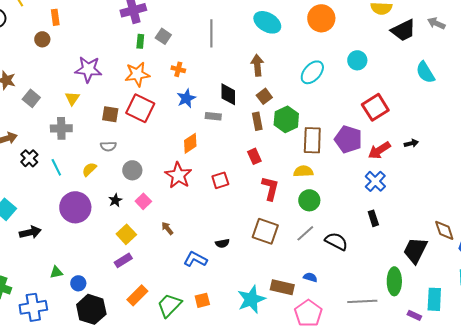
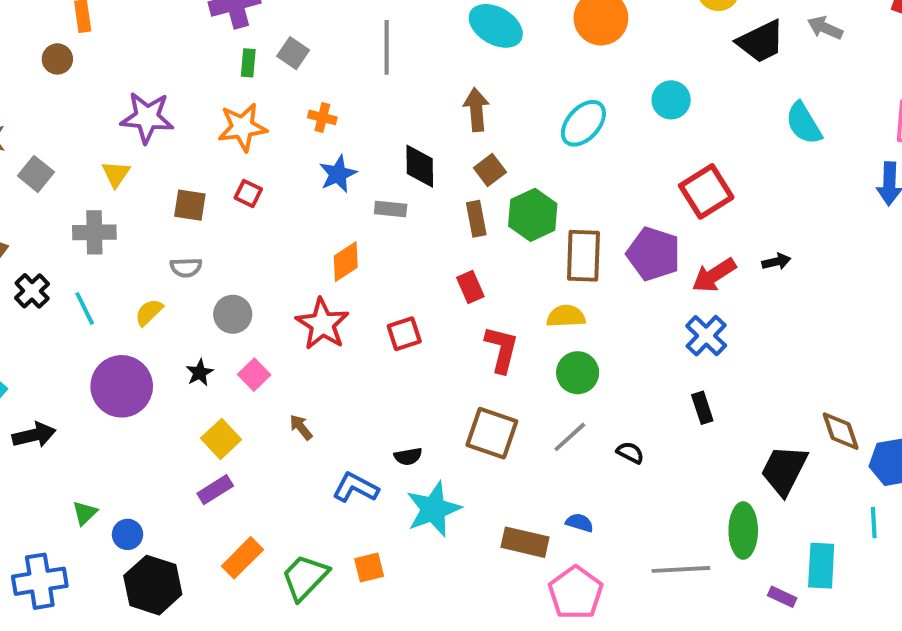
red square: (140, 108) -> (248, 193), size x0.5
black semicircle: (336, 241) -> (630, 453), size x0.6
green triangle: (56, 272) -> (85, 513), turned -32
cyan star: (251, 299) -> (433, 509), moved

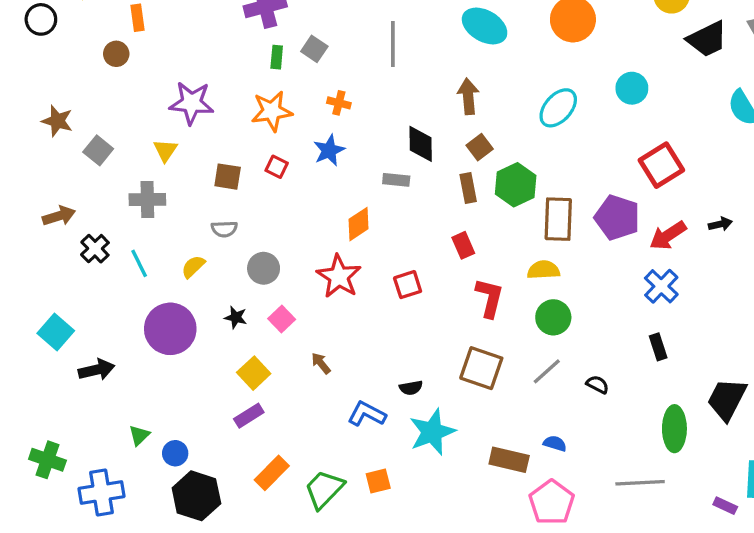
blue star: (338, 174) -> (329, 150), moved
black star: (200, 373) -> (236, 317), turned -30
green ellipse: (743, 531) -> (674, 429), moved

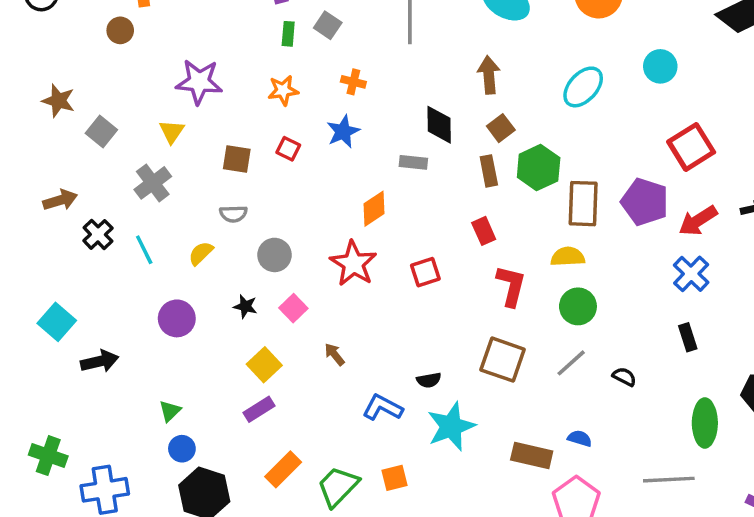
orange star: (272, 111) -> (283, 90), size x0.7
gray cross: (147, 199) -> (153, 183), turned -36
purple circle: (170, 329) -> (177, 318), size x0.7
green triangle: (139, 435) -> (170, 411), moved

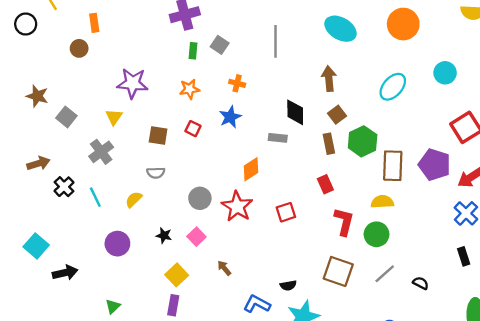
gray circle: (275, 255) -> (200, 198), moved
green circle: (578, 306) -> (377, 234), moved
purple rectangle: (259, 409) -> (173, 305), turned -48

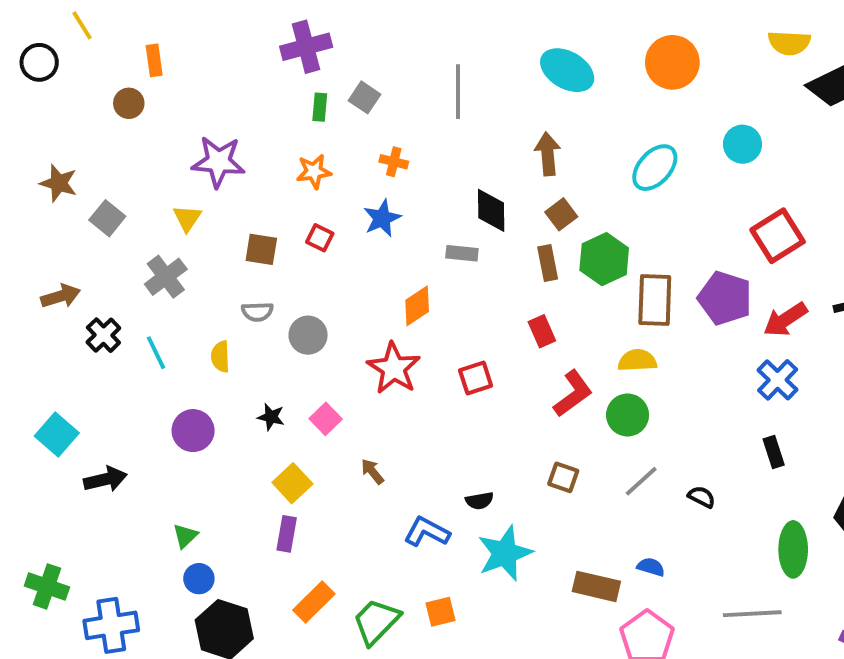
gray circle: (200, 198) -> (308, 335), moved
yellow semicircle: (134, 199) -> (220, 357), turned -48
red L-shape: (344, 222) -> (573, 394), turned 40
brown square: (338, 271) -> (563, 477), size x0.6

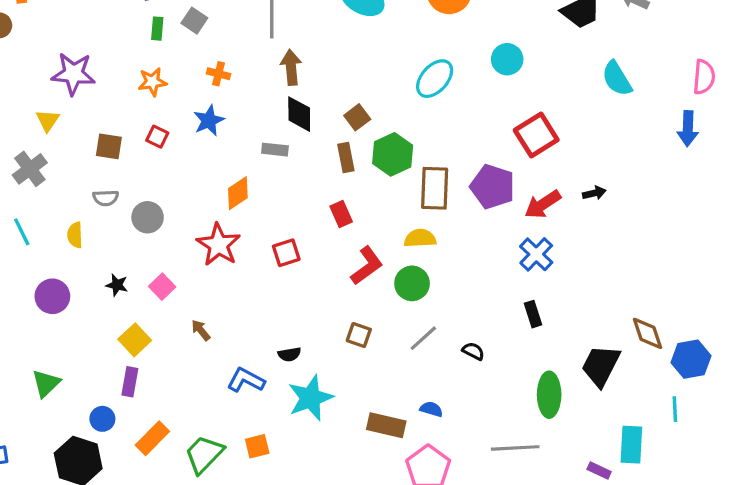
brown arrow: (548, 154) -> (291, 67), moved
green triangle: (185, 536) -> (46, 383), size x1.4
blue circle: (199, 579) -> (102, 419), moved

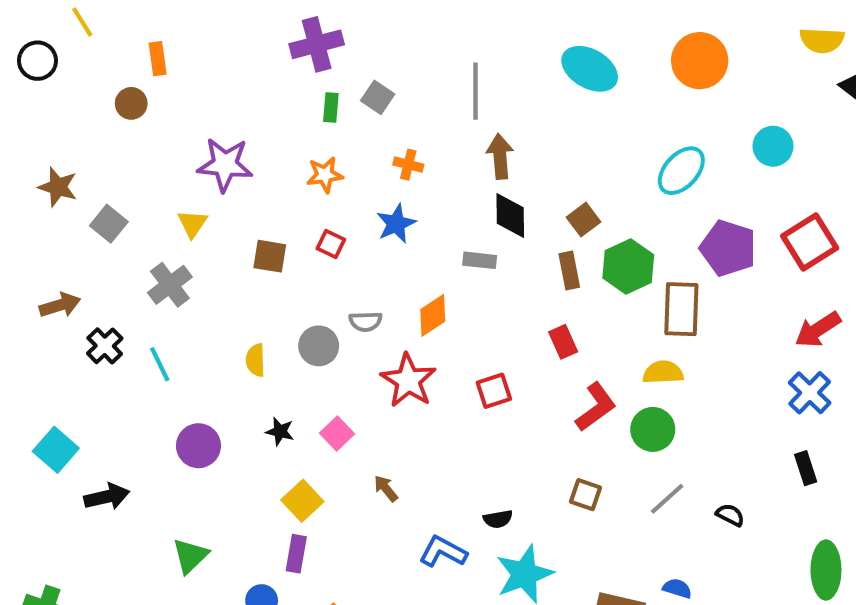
purple pentagon: (493, 187) -> (728, 248), moved
gray semicircle: (106, 198) -> (366, 321), moved
yellow semicircle: (75, 235) -> (255, 360), moved

